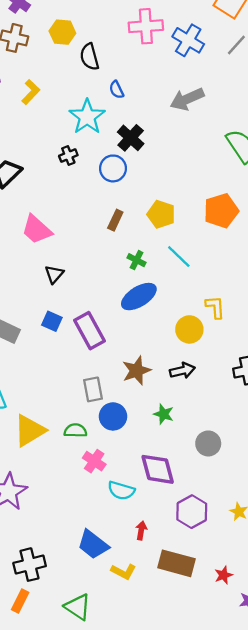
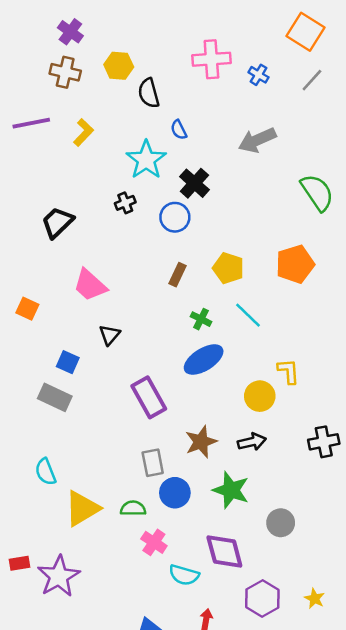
blue cross: (188, 40) -> (258, 75), size x0.6
blue square: (52, 321) -> (68, 362), moved
green star: (164, 414) -> (231, 490), size x1.6

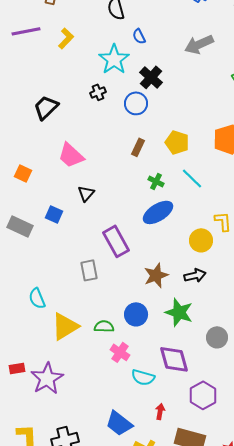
gray rectangle: (55, 397) -> (20, 226), moved
gray rectangle: (153, 463) -> (89, 270), moved

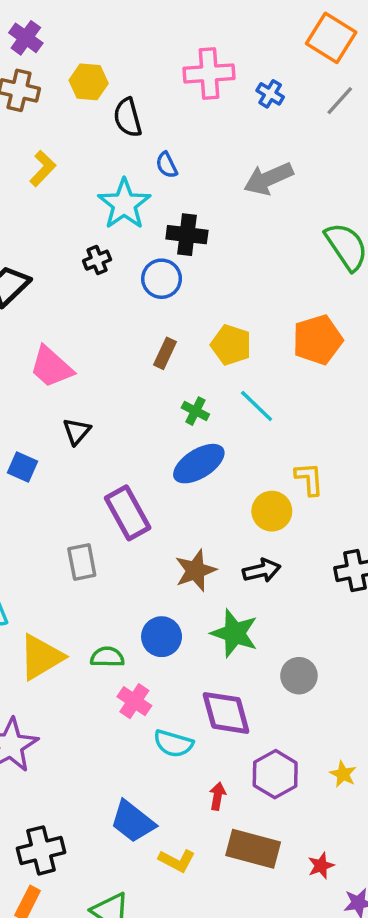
black cross: (151, 77) -> (187, 235), turned -35
red arrow: (160, 411) -> (218, 796), moved

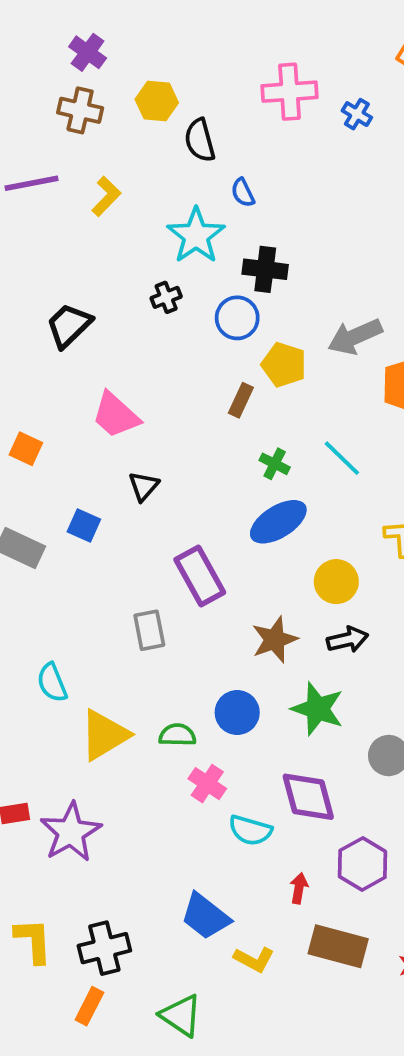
gray arrow: (268, 179) -> (355, 337), moved
yellow pentagon: (231, 345) -> (284, 365), moved
yellow circle: (272, 511) -> (336, 582), moved

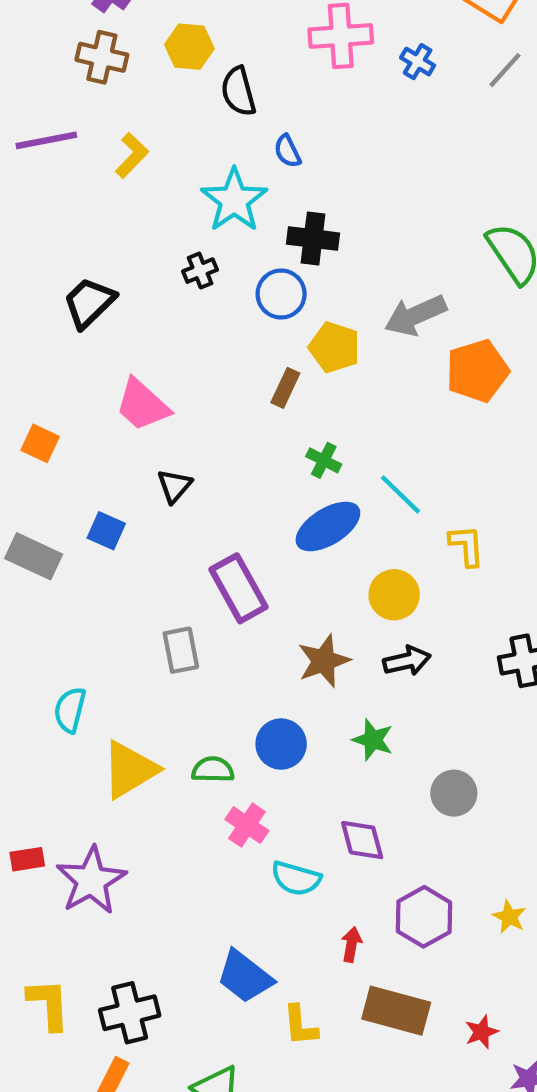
cyan line: (342, 458) -> (400, 494), moved
cyan semicircle: (52, 683) -> (70, 710), turned 36
green star: (318, 709) -> (373, 740), size x0.7
purple diamond: (308, 797) -> (362, 840), size x0.7
yellow L-shape: (254, 959) -> (300, 1026), turned 57

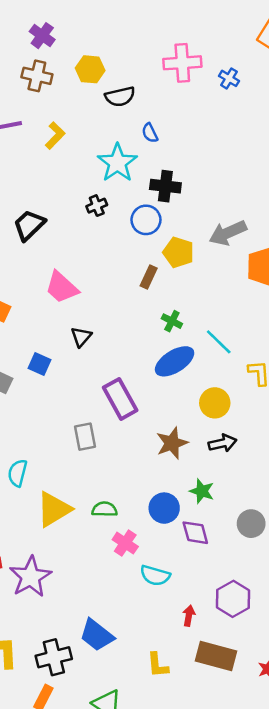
black semicircle: (238, 91) -> (120, 97), turned -88
blue circle: (281, 744) -> (164, 508), moved
purple diamond: (362, 840) -> (195, 533), moved
blue trapezoid: (245, 977) -> (97, 635), moved

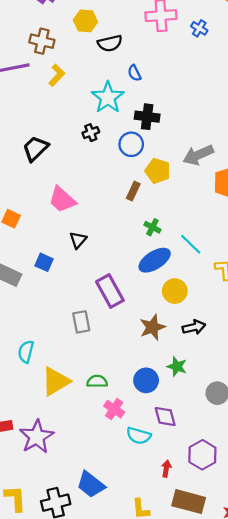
brown cross: (37, 76) -> (42, 41), moved
yellow circle: (215, 403) -> (175, 291), moved
purple diamond: (195, 533) -> (165, 417), moved

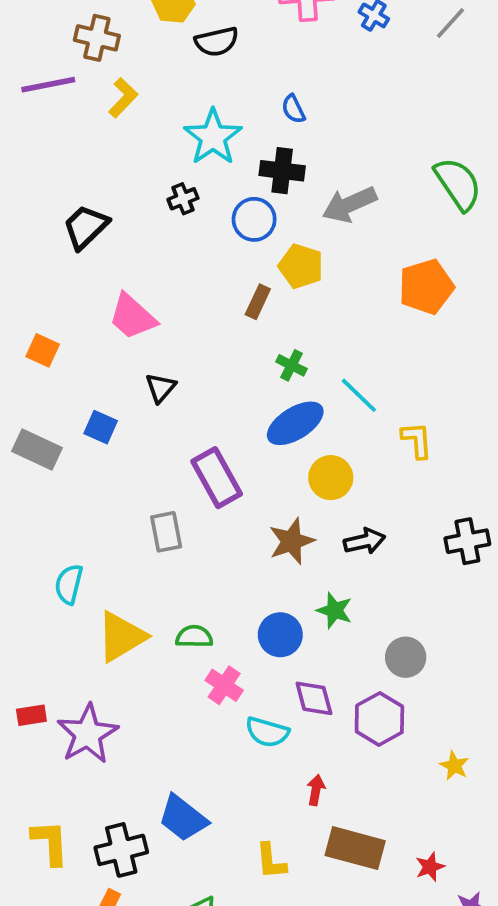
blue semicircle: (134, 73) -> (293, 109), moved
gray arrow: (198, 155) -> (349, 204), moved
purple hexagon: (202, 455) -> (379, 719), moved

